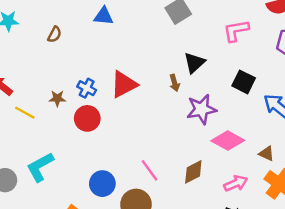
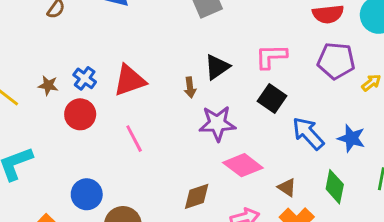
pink L-shape: (236, 31) -> (271, 56), moved
pink line: (149, 170) -> (134, 139), moved

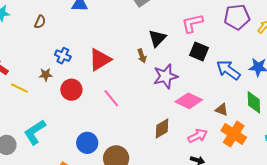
blue cross: (85, 78) -> (63, 56), moved

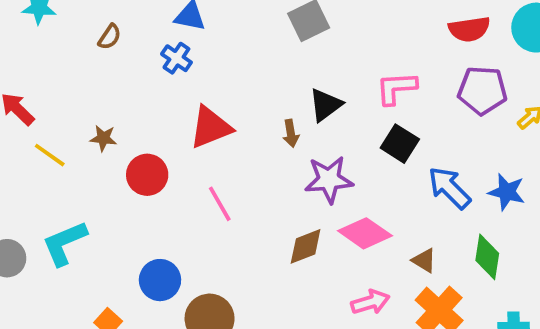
blue cross: (63, 56) -> (176, 58), moved
brown diamond: (162, 129) -> (306, 246), moved

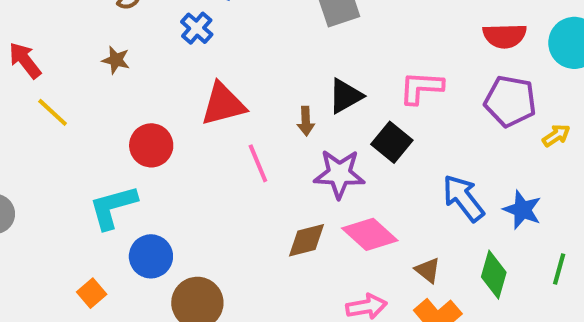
brown star: (103, 138) -> (116, 60), moved
black square: (400, 144) -> (392, 142), moved
pink line: (220, 204) -> (258, 163), moved
cyan L-shape: (65, 243) -> (113, 207), moved

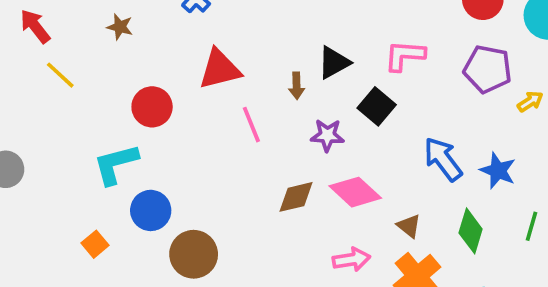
purple star: (339, 174) -> (327, 135), size x0.7

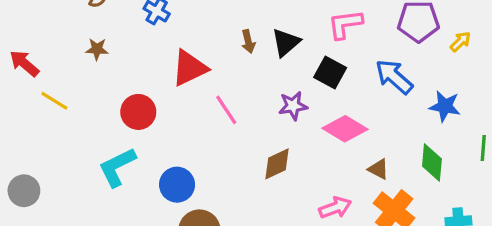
brown arrow: (297, 86) -> (248, 42), moved
blue arrow: (443, 159) -> (394, 77), moved
pink diamond: (355, 192) -> (345, 129), moved
blue circle: (151, 210) -> (177, 185), moved

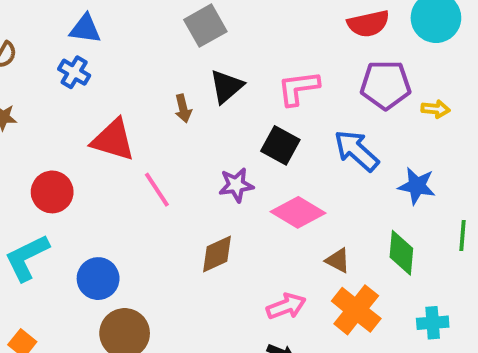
yellow arrow: (460, 42) -> (436, 109), turned 50
black triangle: (286, 43) -> (226, 86), moved
red triangle: (189, 68) -> (113, 140), turned 42

